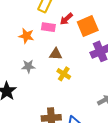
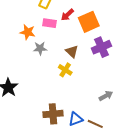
brown triangle: (56, 54) -> (72, 51), moved, turned 40
gray star: (28, 66) -> (40, 48), moved

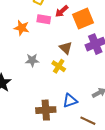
gray star: (40, 48) -> (32, 60), moved
blue triangle: (76, 119) -> (70, 101), moved

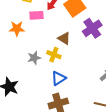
yellow cross: (59, 66) -> (54, 55), moved
blue triangle: (70, 101) -> (59, 78), moved

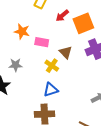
pink rectangle: (36, 15) -> (42, 42), moved
gray star: (34, 58) -> (16, 65), moved

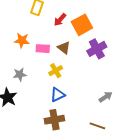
brown triangle: (66, 52) -> (64, 48), moved
yellow cross: (52, 66) -> (56, 71), turned 32

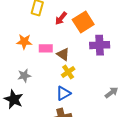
brown triangle: (64, 48) -> (63, 54), moved
purple cross: (97, 49) -> (100, 45), turned 30
yellow cross: (56, 71) -> (68, 72), moved

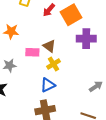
pink rectangle: (46, 48) -> (32, 52), moved

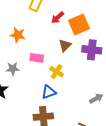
brown triangle: (49, 46) -> (65, 45), moved, turned 32
yellow cross: (54, 64) -> (57, 72), turned -32

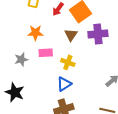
orange star: (18, 35) -> (35, 33), moved
gray star: (13, 69) -> (21, 59), moved

